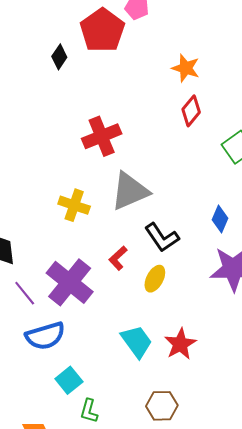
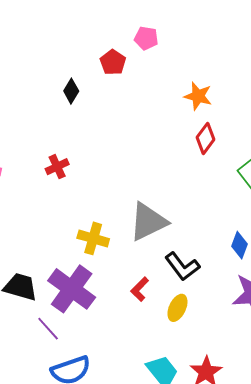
red pentagon: (102, 30) -> (113, 62), size x0.6
red cross: (102, 136) -> (57, 167), moved, size x0.6
purple cross: (70, 282) -> (72, 289), moved

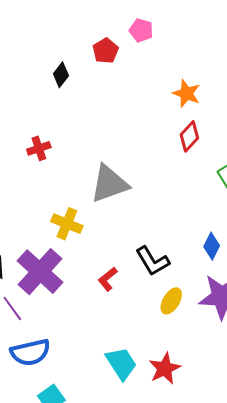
gray triangle: (148, 222) -> (109, 184), moved
yellow ellipse: (177, 308) -> (171, 301), moved

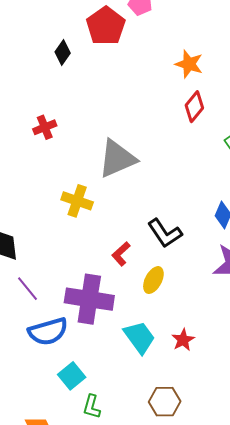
red pentagon: (105, 51) -> (106, 26), size x1.5
purple cross: (40, 272) -> (89, 299), moved, turned -30
yellow ellipse: (171, 301) -> (153, 280), moved
red star: (165, 369) -> (183, 340), size x0.7

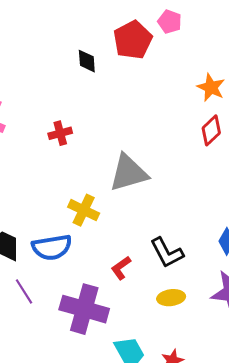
black diamond: (63, 53) -> (87, 61), turned -45
yellow ellipse: (153, 280) -> (171, 298), moved, turned 48
blue semicircle: (48, 331) -> (52, 247), moved

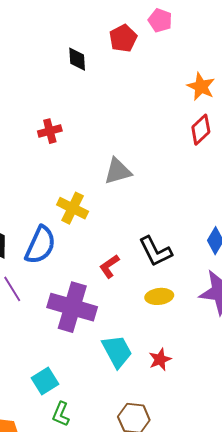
red pentagon: (133, 40) -> (123, 38), size x0.7
gray triangle: (128, 173) -> (118, 171), size x0.7
blue semicircle: (52, 247) -> (40, 245), turned -57

